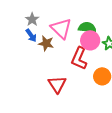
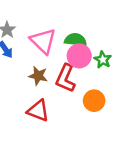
brown star: (46, 43) -> (38, 76), moved
red triangle: (57, 84) -> (38, 111), turned -36

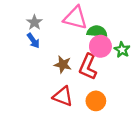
pink triangle: (43, 41) -> (75, 18), moved, turned -30
orange circle: (94, 101) -> (96, 101), moved

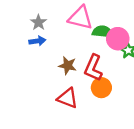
blue arrow: (33, 41) -> (37, 41), turned -63
pink circle: (100, 46) -> (118, 39), moved
orange circle: (96, 101) -> (101, 88), moved

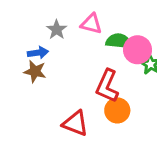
pink triangle: (80, 18) -> (91, 24), size x0.7
gray star: (38, 22) -> (57, 30), moved
brown star: (68, 65) -> (35, 71), moved

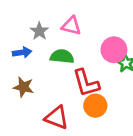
green semicircle: (119, 41) -> (62, 56), moved
brown star: (35, 71) -> (23, 87), moved
red L-shape: (107, 86) -> (86, 83), turned -40

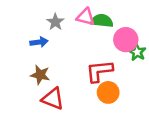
green semicircle: (62, 56) -> (102, 21), moved
red L-shape: (86, 83) -> (99, 71), turned 100
red triangle: (57, 118) -> (53, 99), moved

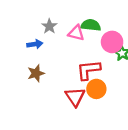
pink triangle: (86, 17) -> (76, 33), moved
brown star: (40, 75) -> (36, 73), turned -30
red triangle: (53, 99) -> (75, 97), moved, turned 35

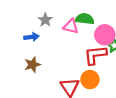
red L-shape: (89, 70) -> (95, 55), moved

